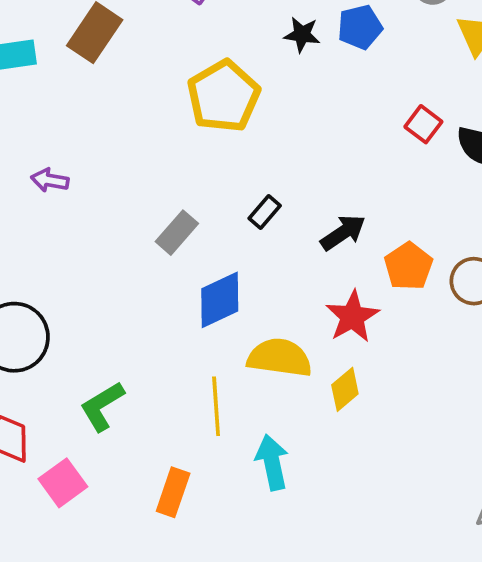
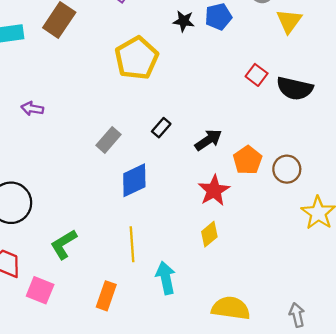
yellow semicircle: (280, 358) -> (231, 308), moved
pink square: (63, 483) -> (40, 290), turned -32

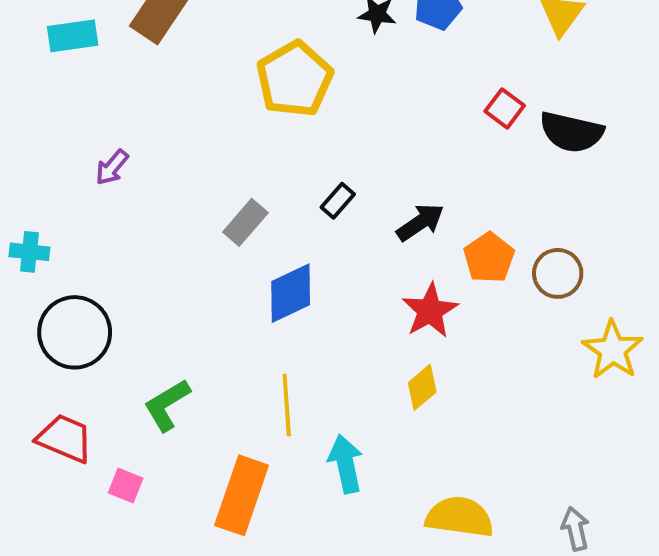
purple arrow: (32, 109) -> (112, 167), turned -60
pink square: (40, 290) -> (126, 486), size x0.7
orange rectangle: (106, 296) -> (242, 495), size x1.5

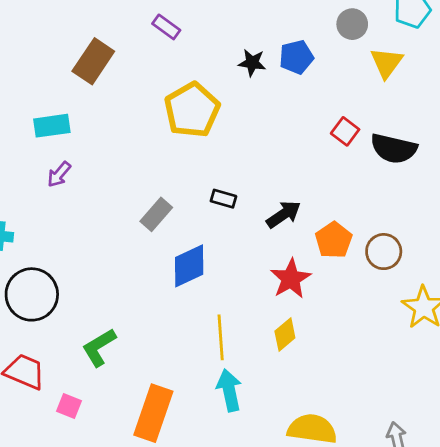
cyan rectangle: (73, 36) -> (52, 126), moved
black rectangle: (338, 201) -> (223, 199), turned 65
yellow line: (287, 405) -> (221, 337), moved

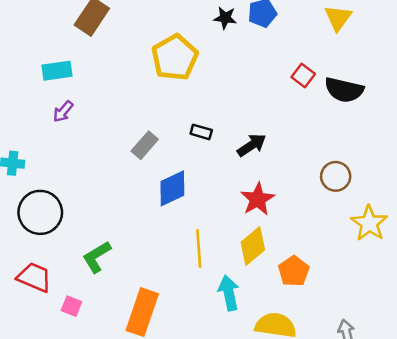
orange pentagon: (334, 240) -> (294, 271), moved
yellow diamond: (285, 335) -> (253, 246), size x1.4
cyan arrow: (229, 390) -> (229, 293), moved

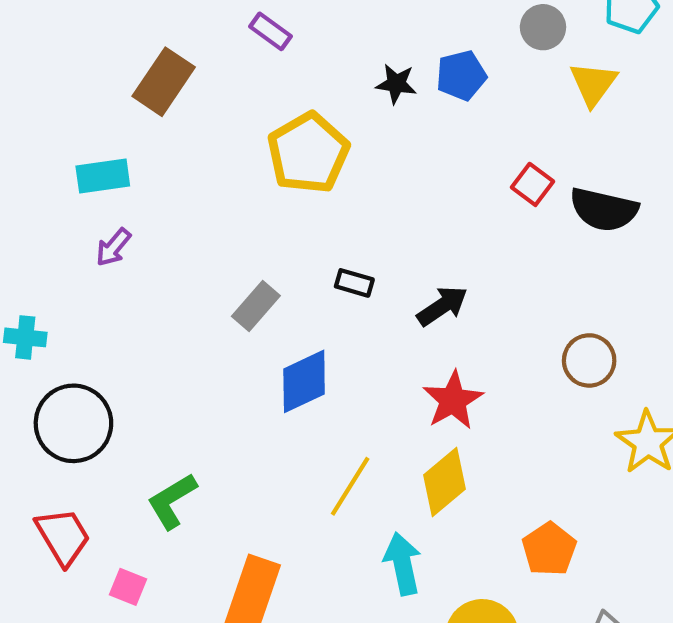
yellow line: (199, 248) -> (350, 486), turned 36
orange pentagon: (294, 271) -> (549, 549), moved
red trapezoid: (34, 277) -> (63, 537), turned 36

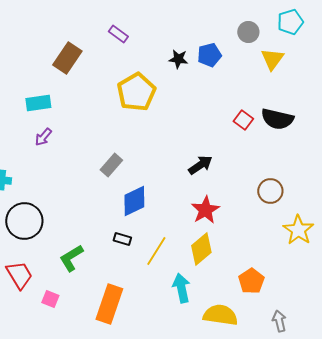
red square: (533, 184) -> (243, 120), moved
black rectangle: (354, 283) -> (122, 239), moved

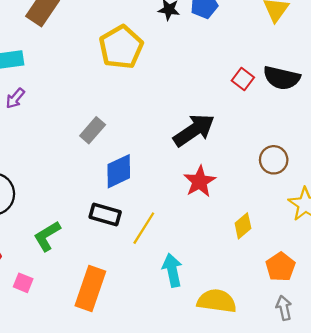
black arrow: (200, 165) -> (194, 130), size x1.5
black rectangle: (122, 239) -> (105, 214), size x1.5
yellow diamond: (201, 249) -> (243, 226), moved, size x0.7
orange pentagon: (251, 281) -> (280, 267), moved

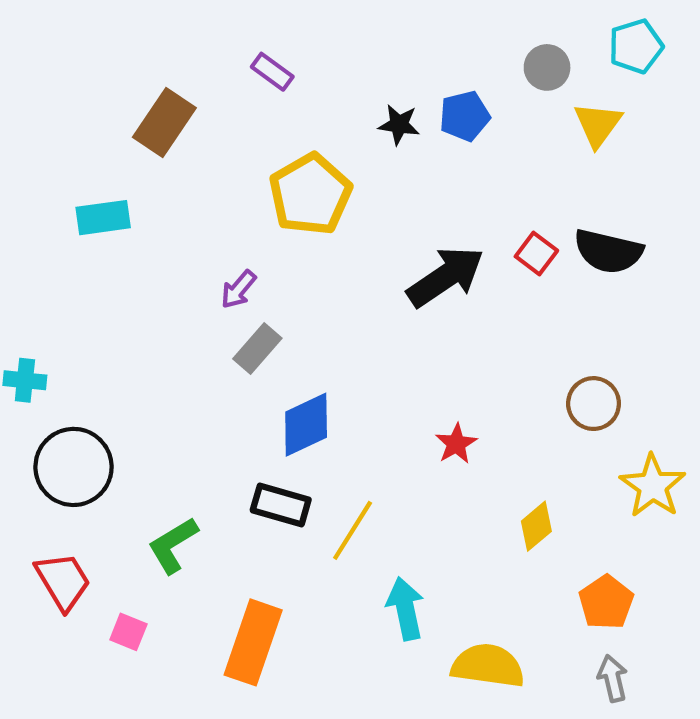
purple arrow: (15, 98) -> (238, 289), moved
black arrow: (194, 130) -> (446, 277), moved
red star: (200, 181) -> (456, 444), size x0.7

